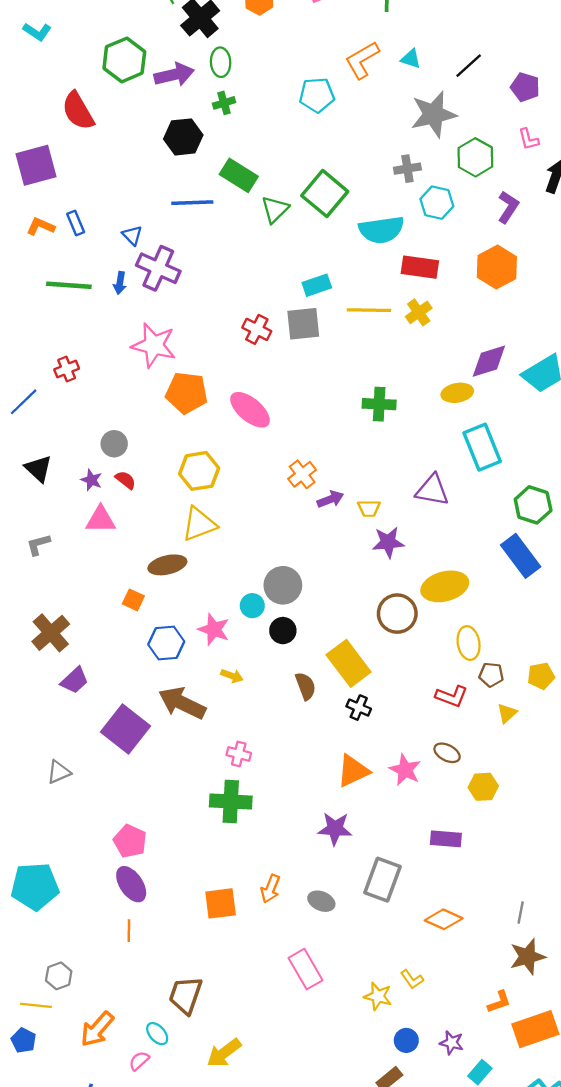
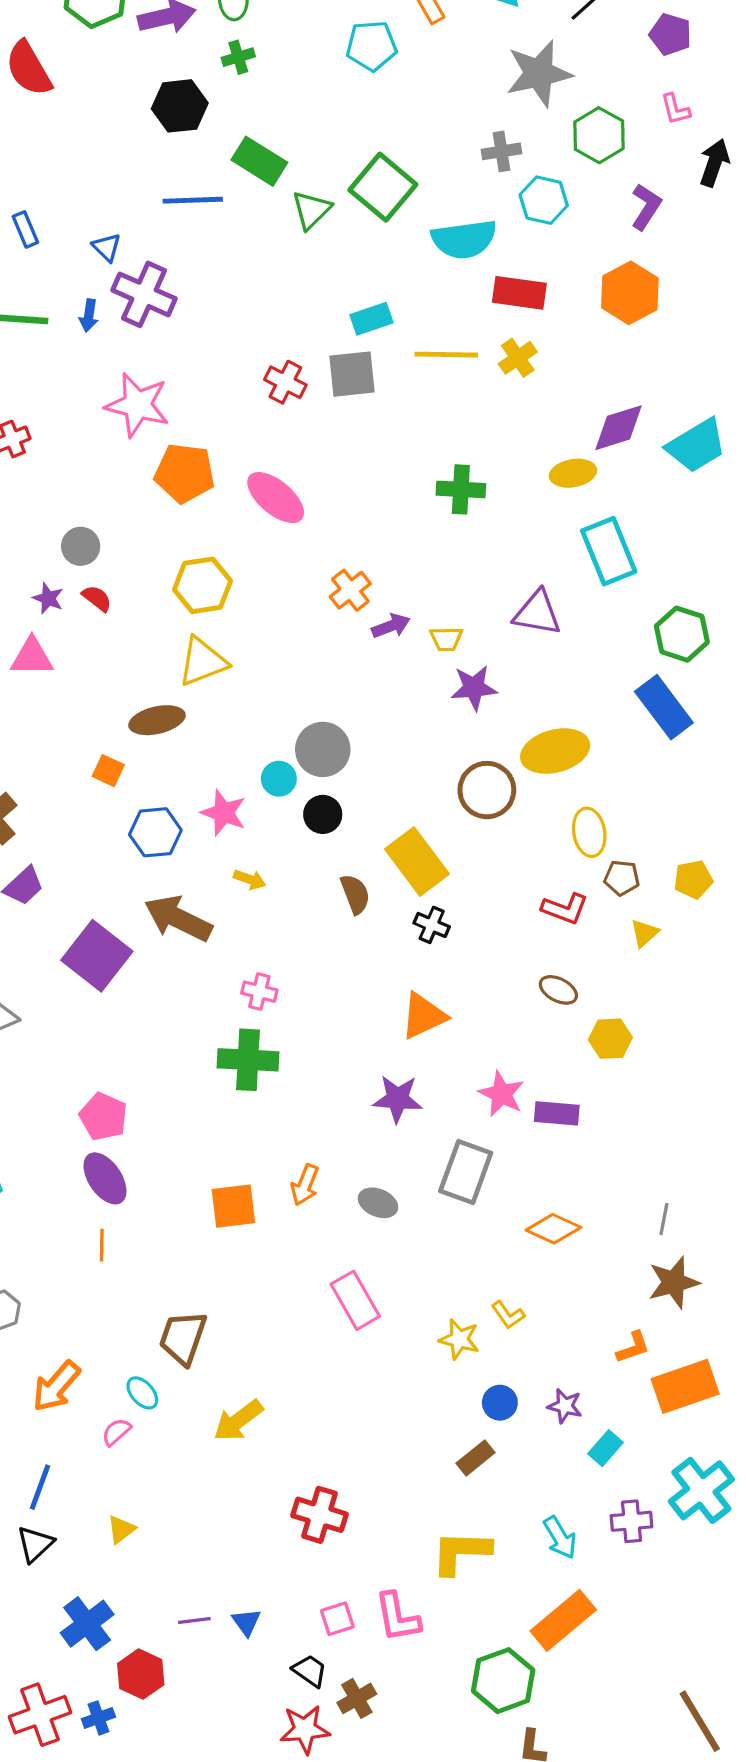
pink triangle: (101, 520) -> (32, 657), moved
pink star: (405, 770) -> (501, 1094), moved

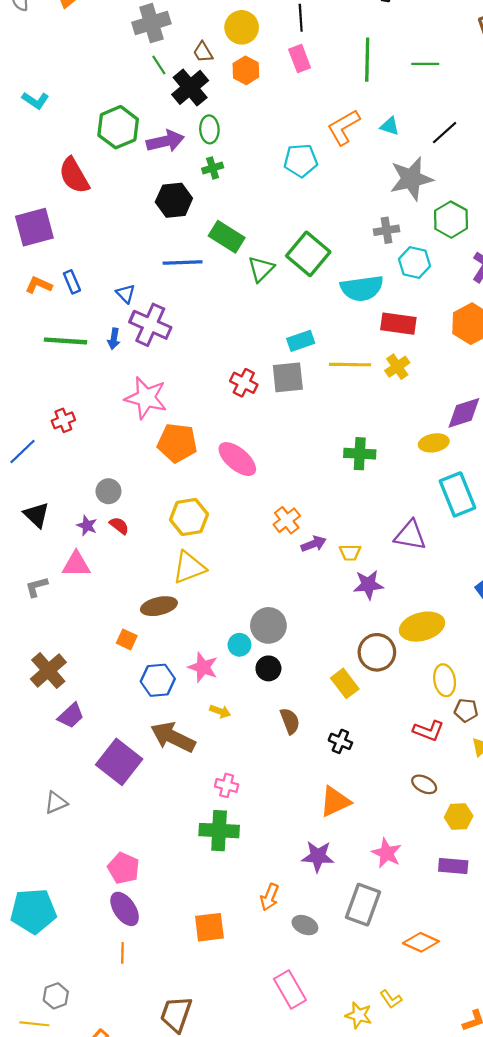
yellow rectangle: (417, 862) -> (345, 683), moved, size x0.7
purple rectangle: (557, 1113) -> (453, 866), moved
orange arrow: (305, 1185) -> (270, 897), moved

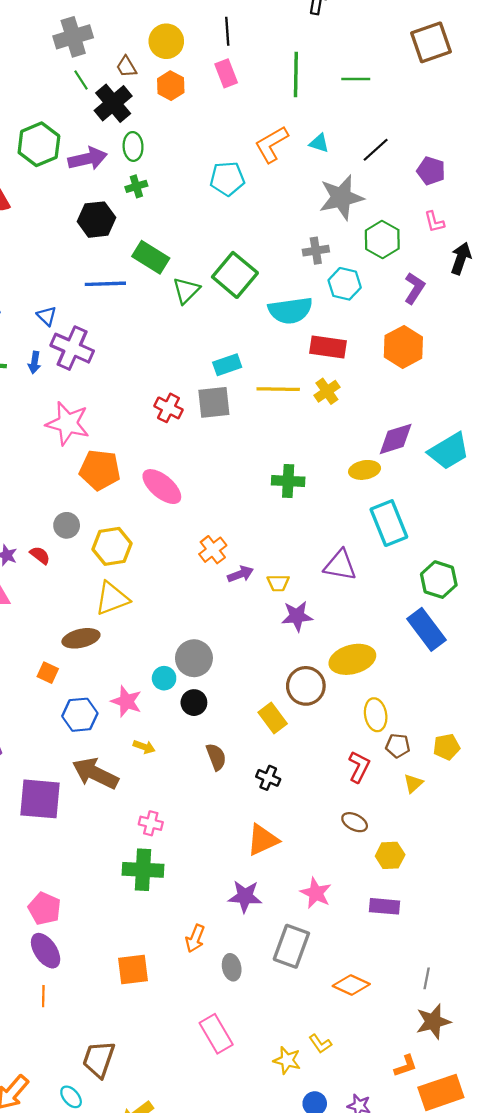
gray circle: (108, 491) -> (67, 525), moved
red L-shape: (428, 731) -> (359, 767), turned -84
purple square: (119, 762) -> (40, 799), turned -33
gray ellipse: (305, 925) -> (232, 967), turned 55

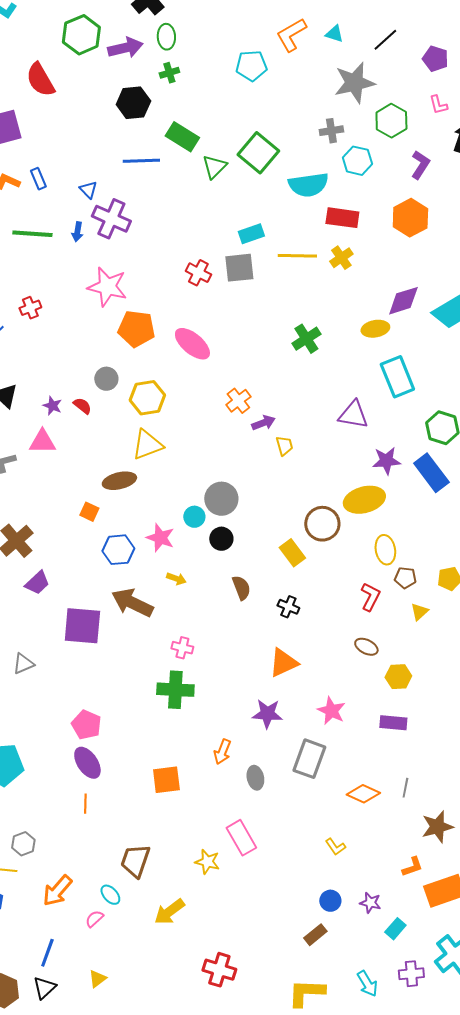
green cross: (288, 481) -> (306, 339), turned -36
yellow trapezoid: (278, 583) -> (284, 446), moved, turned -105
purple star: (297, 616) -> (386, 461), moved
gray line: (427, 978) -> (405, 788), moved
yellow star: (287, 1060) -> (207, 862), moved

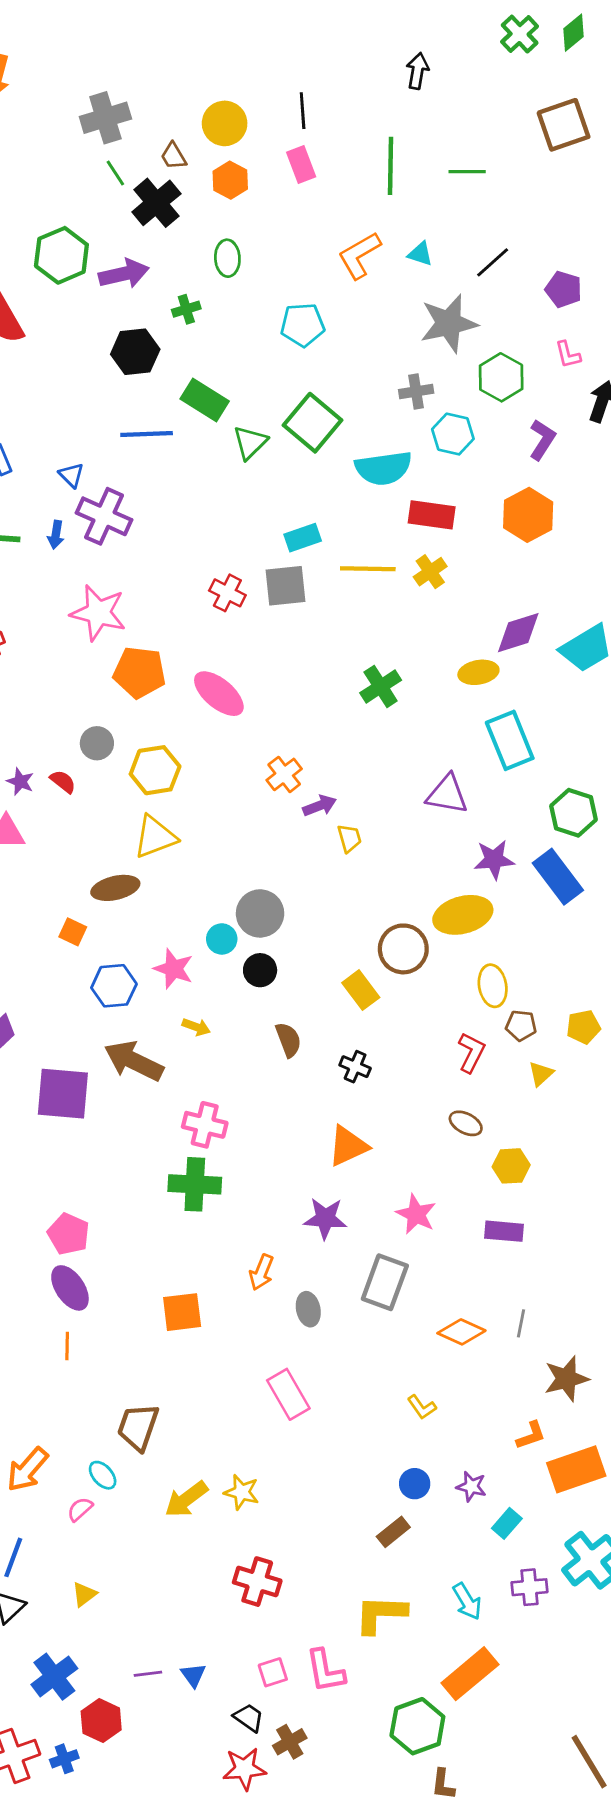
green ellipse: (166, 37) -> (227, 258), moved
cyan pentagon: (251, 66) -> (303, 325), moved
pink cross: (182, 648) -> (205, 1125), size x1.4
yellow star: (207, 862) -> (242, 1492), moved

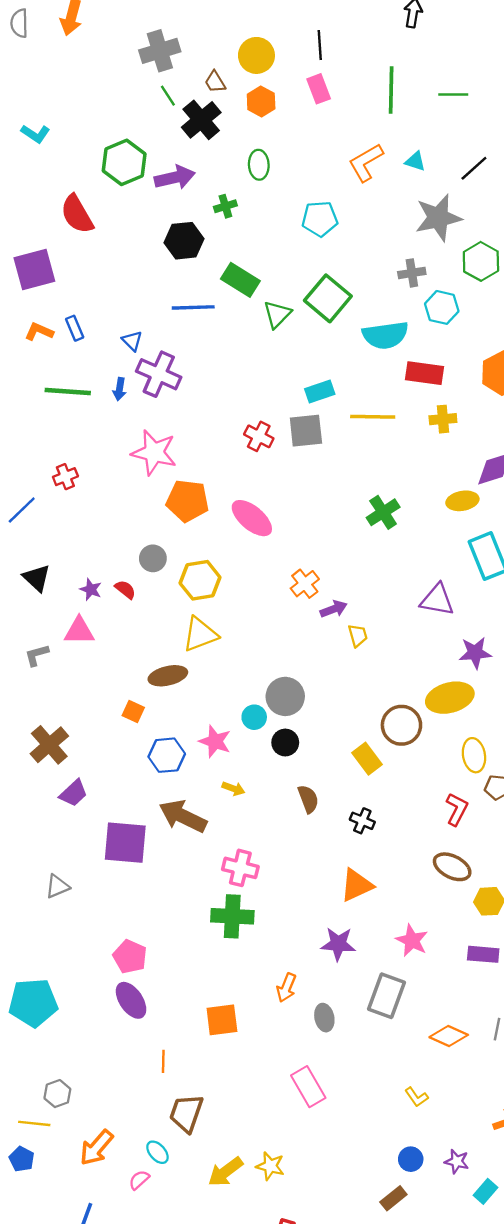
yellow cross: (430, 572) -> (443, 419), moved, turned 30
brown ellipse: (466, 1123) -> (452, 867), size x1.4
orange line: (67, 1346) -> (163, 1061), moved

